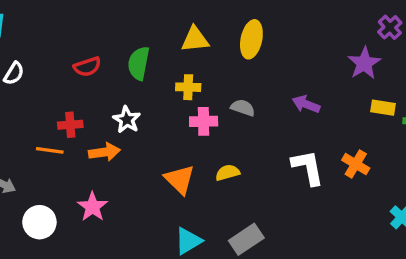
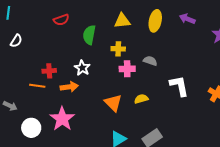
red semicircle: (87, 67) -> (61, 20), moved
purple arrow: (306, 104) -> (187, 19), moved
white L-shape: (308, 167) -> (179, 86), moved
pink star: (92, 207) -> (62, 119), size x1.4

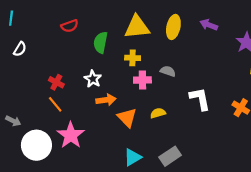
yellow triangle: (122, 21) -> (137, 27), size x1.4
red cross: (49, 71) -> (56, 82), turned 32
orange line: (37, 86) -> (55, 104), moved, turned 42
orange arrow: (69, 87) -> (106, 100), moved
white circle: (31, 128) -> (36, 145), size x1.4

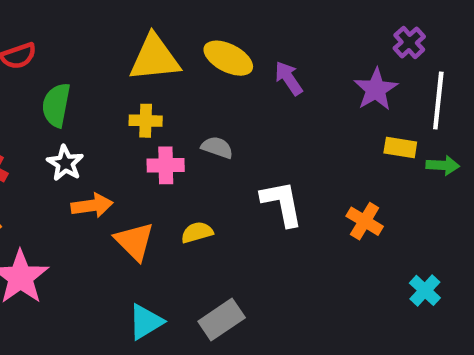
purple arrow: (209, 25) -> (289, 78), moved, turned 35
yellow ellipse: (173, 27) -> (228, 58), turned -75
green semicircle: (101, 42) -> (56, 105), moved

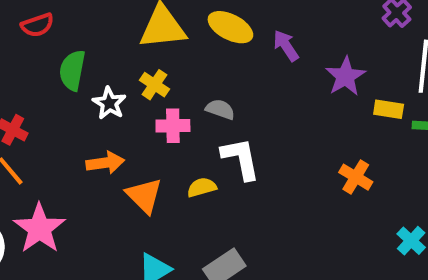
purple star: (376, 89) -> (345, 76), moved
yellow cross: (146, 121) -> (154, 85), turned 32
white star: (65, 163) -> (109, 103), moved
white L-shape: (282, 203) -> (241, 159), moved

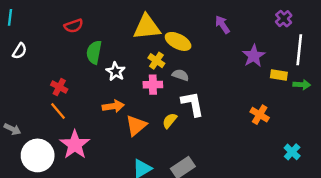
yellow ellipse: (230, 27) -> (178, 41), moved
purple arrow: (286, 46) -> (222, 25), moved
yellow cross: (154, 85) -> (156, 61), moved
yellow semicircle: (202, 187) -> (170, 121), turned -35
orange triangle: (144, 196) -> (136, 125), turned 35

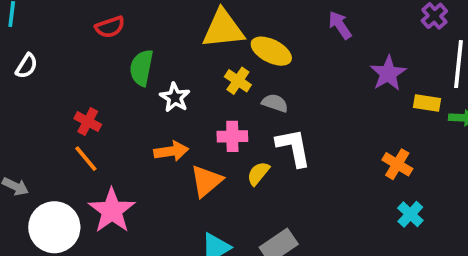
pink cross: (153, 85) -> (232, 136), moved
cyan cross: (292, 152) -> (410, 214), moved

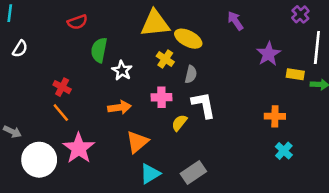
gray semicircle: (275, 103) -> (191, 74), turned 84
orange cross: (397, 164) -> (275, 116), turned -30
orange triangle: (206, 181) -> (137, 142), moved

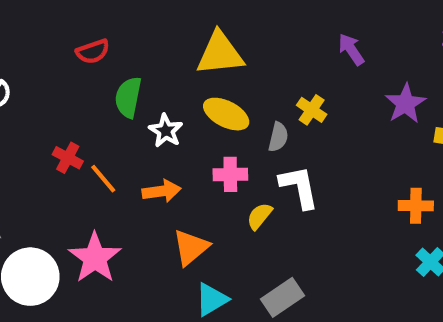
yellow ellipse: (188, 39) -> (226, 114), moved
yellow cross: (165, 59) -> (312, 110), moved
orange line: (61, 113) -> (103, 179), moved

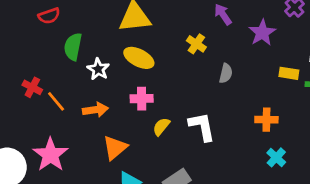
purple star: (405, 104) -> (262, 33), moved
yellow cross: (312, 110) -> (196, 44), moved
gray semicircle: (278, 137) -> (226, 73), moved
white L-shape: (299, 187) -> (202, 127), moved

